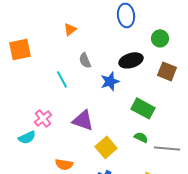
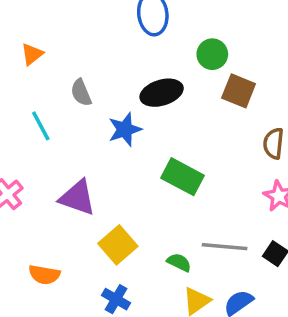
orange triangle: (70, 29) -> (32, 54), moved
brown square: (167, 71) -> (239, 91), moved
green semicircle: (141, 137) -> (179, 262), moved

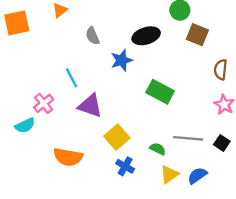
cyan line: (41, 126) -> (72, 78), moved
orange semicircle: (44, 275) -> (68, 157), size x1.4
blue cross: (116, 299) -> (125, 166), moved

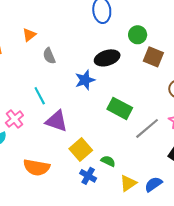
gray semicircle: (92, 36) -> (49, 56), moved
gray line: (188, 138) -> (147, 128), moved, turned -45
green semicircle: (158, 149) -> (108, 161), moved

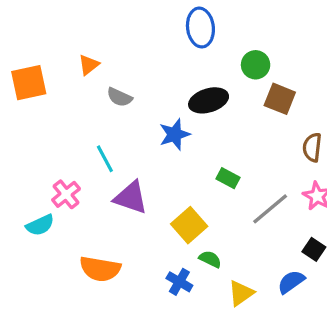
gray semicircle: (49, 56) -> (119, 97), turned -42
green rectangle: (120, 108) -> (228, 178), size x0.6
yellow square: (81, 150) -> (189, 225), moved
blue semicircle: (153, 184) -> (291, 282), moved

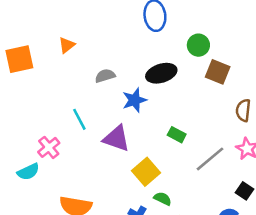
gray semicircle: (119, 97) -> (105, 76), moved, turned 138
purple triangle: (131, 198) -> (117, 138), moved

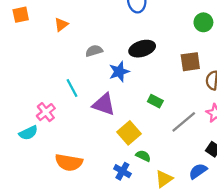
green circle: (198, 45) -> (203, 22), moved
orange square: (19, 59) -> (21, 15), moved, size x0.7
brown square: (218, 72) -> (190, 62), moved, turned -30

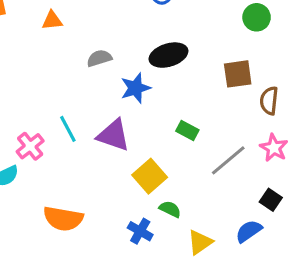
orange triangle: (61, 25) -> (52, 20), turned 32
cyan line: (72, 88) -> (68, 129), moved

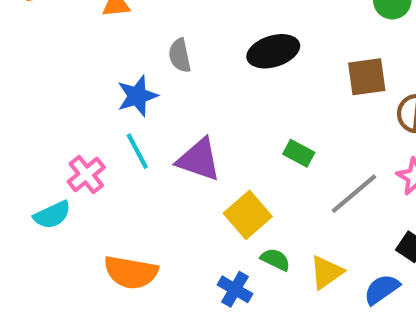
gray semicircle: (99, 58) -> (180, 55), turned -85
blue star: (135, 88) -> (137, 96), moved
yellow triangle: (200, 242) -> (326, 272), moved

